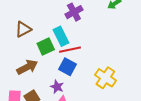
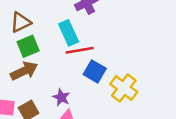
green square: (46, 47) -> (28, 46), moved
blue square: (67, 67) -> (95, 71), moved

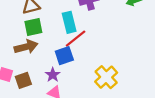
red line: (80, 50) -> (76, 39), turned -40
blue square: (95, 71) -> (64, 56), moved, turned 30

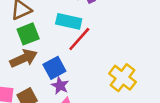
cyan rectangle: (69, 22) -> (69, 21), turned -54
blue square: (64, 56) -> (54, 68), moved

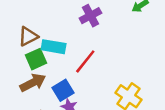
cyan rectangle: (69, 21) -> (54, 47), moved

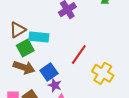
red line: (85, 61) -> (79, 55), moved
brown arrow: (33, 83) -> (24, 67), turned 50

